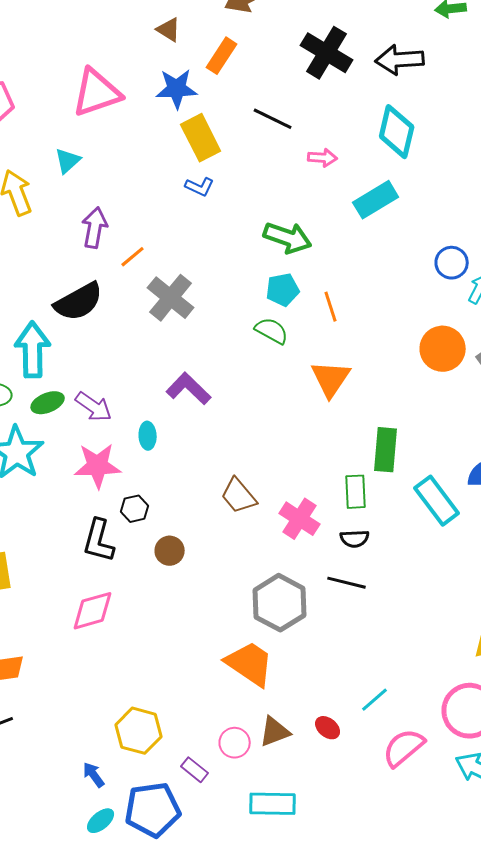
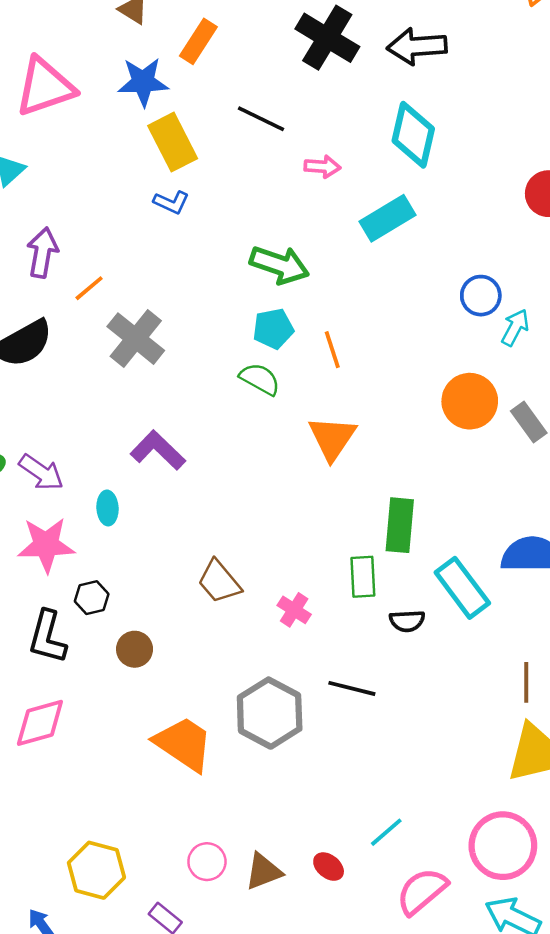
pink cross: (300, 519) -> (294, 610), size x0.7
black semicircle: (355, 539) -> (407, 621), moved
orange trapezoid: (250, 664) -> (184, 744), moved
pink circle: (235, 743) -> (207, 862), moved

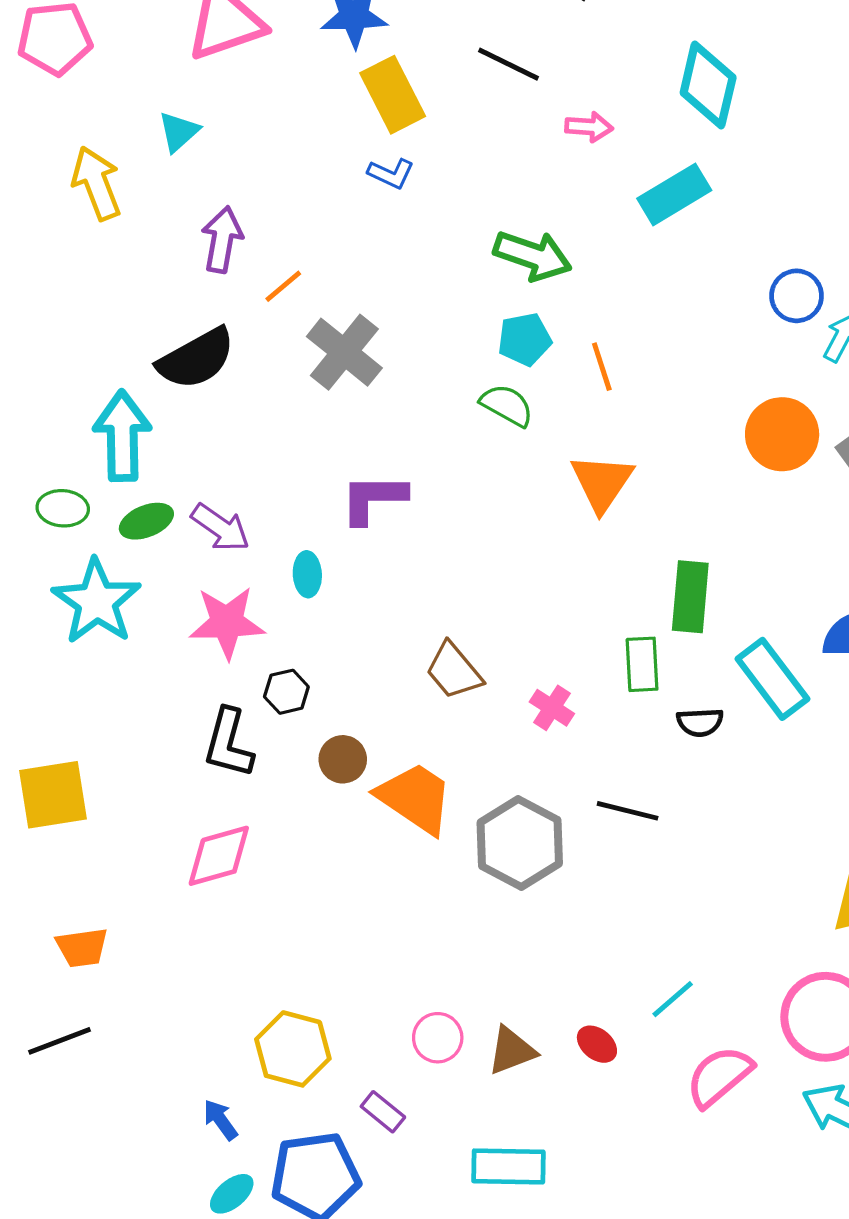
purple L-shape: (158, 450) -> (373, 499), turned -44
orange trapezoid: (184, 744) -> (415, 798), moved

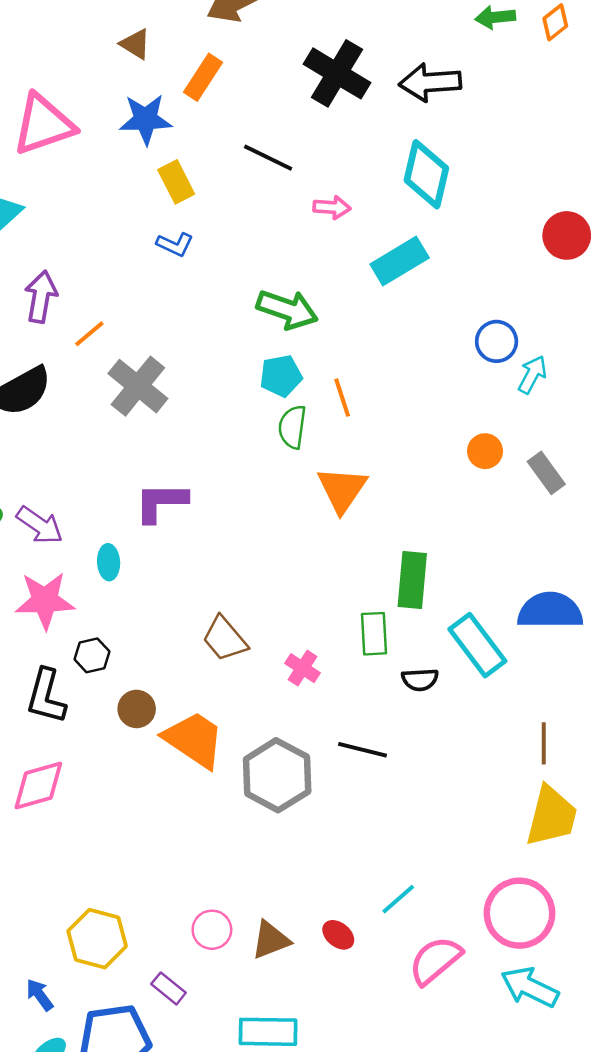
yellow rectangle: (393, 95) -> (176, 182), size x0.7
green semicircle: (507, 405) -> (292, 427), moved, turned -111
orange circle: (782, 434) -> (485, 451), size x0.6

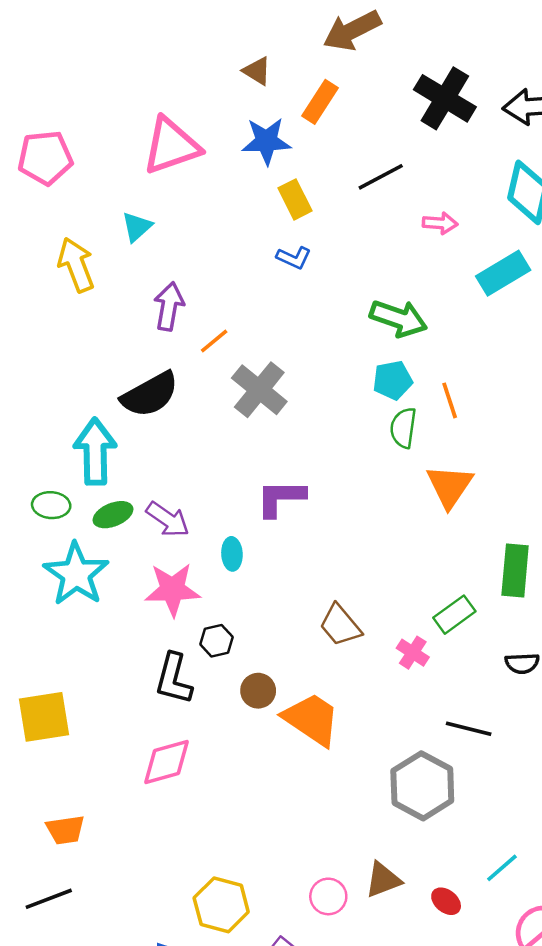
black line: (268, 158) -> (381, 177), turned -54
green rectangle: (374, 634) -> (454, 615), moved, turned 57
gray hexagon: (277, 775) -> (422, 786), moved
brown triangle: (271, 940) -> (383, 880), moved

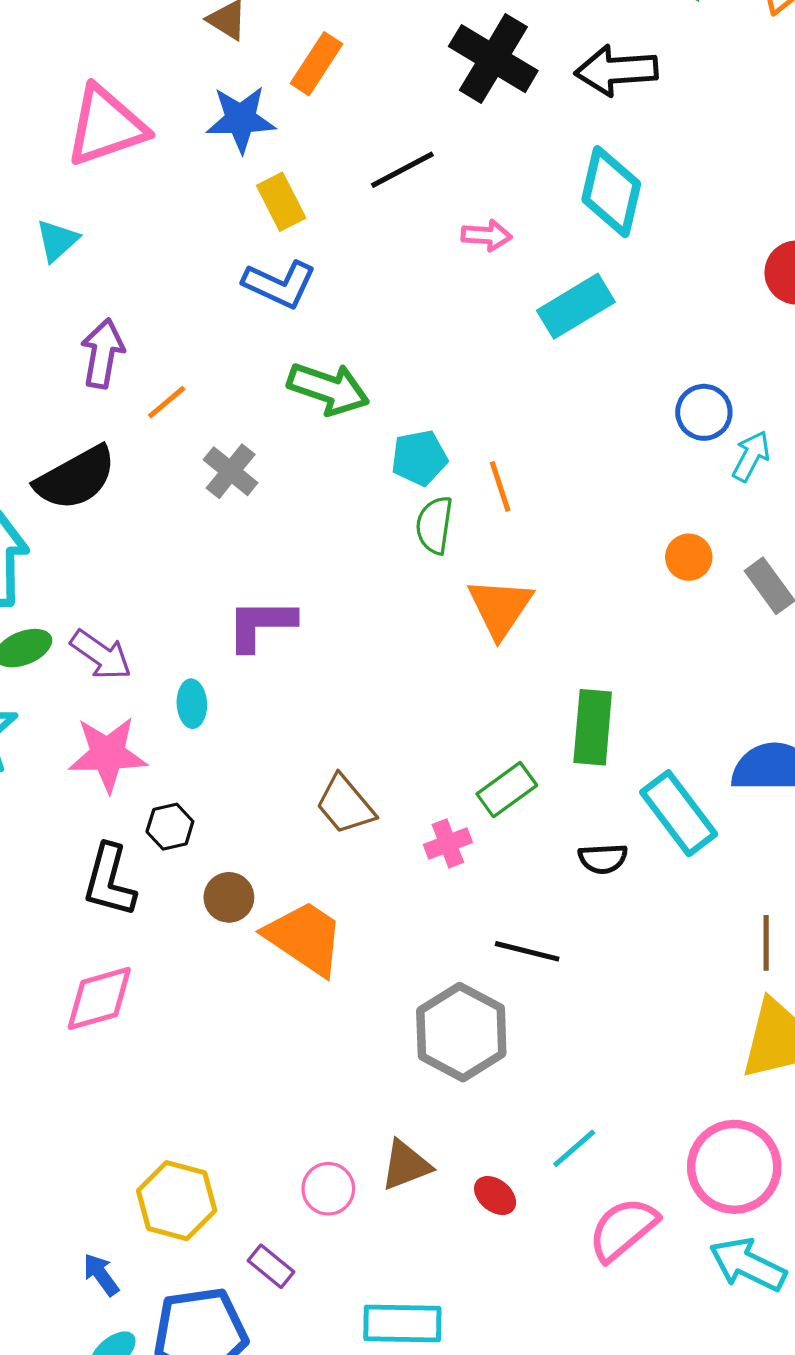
blue L-shape: (294, 258) -> (279, 284), size x1.5
green arrow: (398, 318) -> (328, 389), moved
gray cross: (259, 390) -> (231, 471), size x0.7
pink cross: (413, 653) -> (448, 843), turned 36

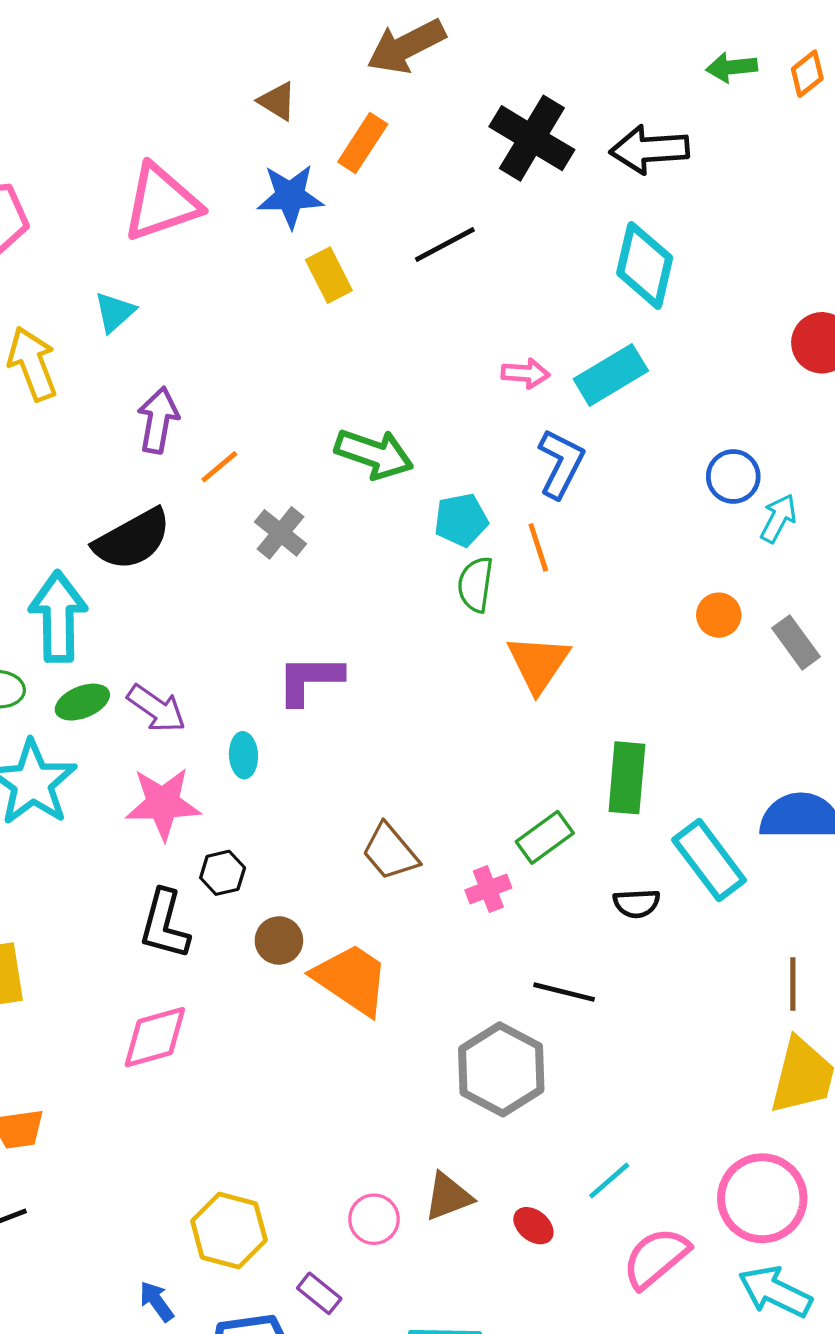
pink arrow: (487, 235) -> (525, 373), moved
blue L-shape: (279, 284) -> (561, 464), moved, turned -88

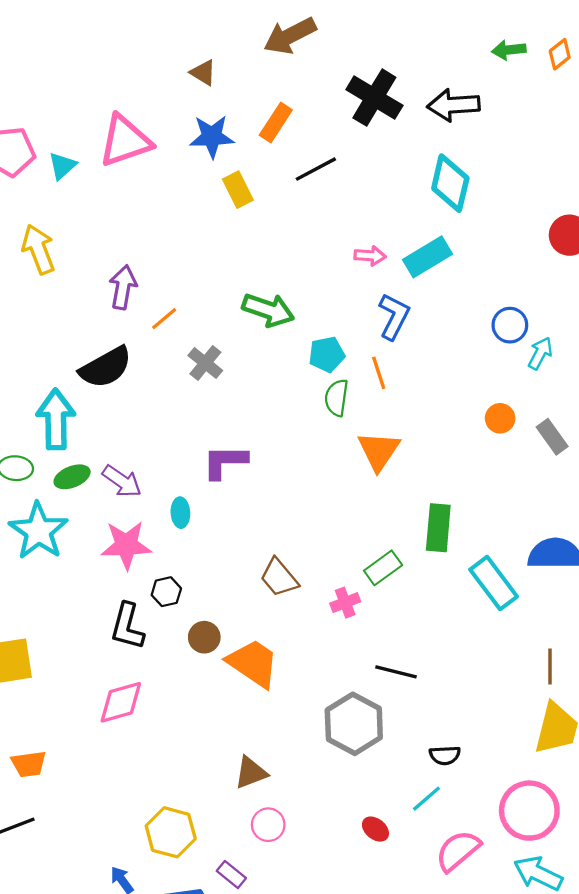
orange rectangle: (363, 143) -> (276, 122), moved
cyan triangle: (115, 312) -> (62, 166), moved
black semicircle: (637, 903) -> (445, 755), moved
brown triangle: (448, 1197) -> (251, 773), moved

